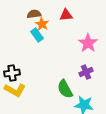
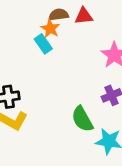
brown semicircle: (34, 14) -> (59, 15), moved

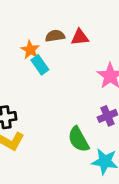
orange star: (50, 29) -> (30, 50), moved

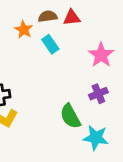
cyan rectangle: (40, 65) -> (50, 44), moved

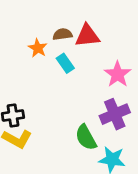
red triangle: (72, 18) -> (87, 36), size x1.4
purple cross: (98, 94) -> (115, 114), size x1.5

